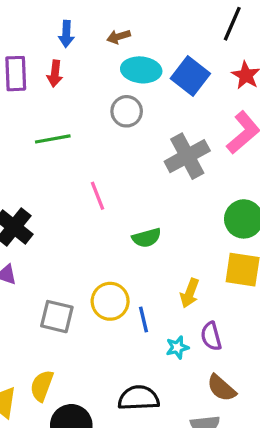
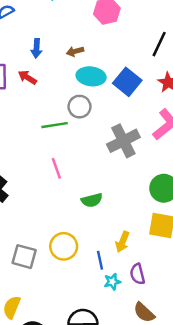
red arrow: (55, 74) -> (27, 77), turned 114
green line: (53, 139) -> (55, 125), moved
blue line: (143, 319) -> (100, 260), moved

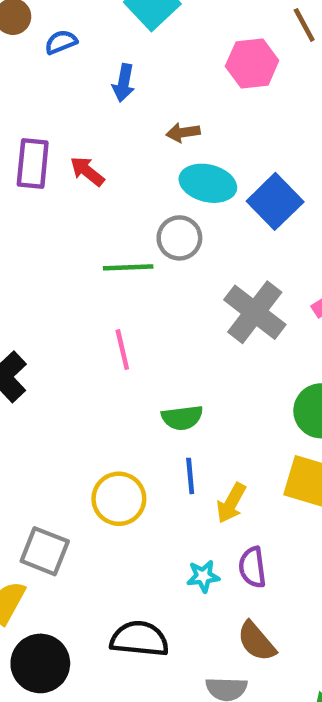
blue arrow: (37, 48) -> (124, 83), moved
gray cross: (123, 141) -> (255, 312), turned -32
gray square: (24, 257) -> (45, 551), moved
blue line: (100, 260) -> (190, 476), moved

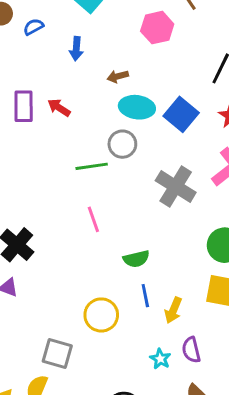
cyan star: (203, 576) -> (160, 359), turned -30

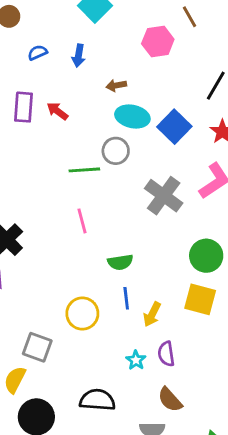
blue semicircle: (33, 27) -> (37, 53), moved

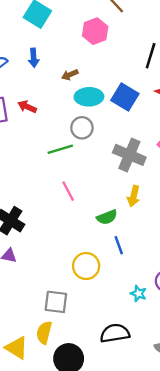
yellow arrow: (152, 314) -> (134, 196), moved

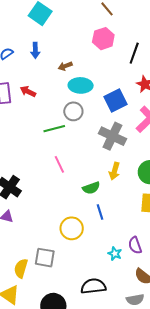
pink hexagon: (95, 31) -> (103, 39), moved
blue square: (125, 97) -> (115, 101), moved, turned 30
yellow semicircle: (44, 333) -> (21, 268), moved

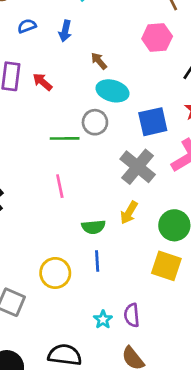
brown arrow: (65, 66) -> (99, 61), turned 56

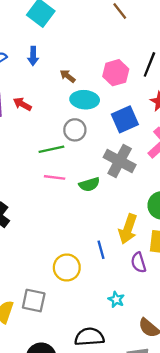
pink hexagon: (157, 38) -> (116, 73), moved
pink line: (60, 186) -> (55, 177), moved, turned -60
yellow arrow: (129, 213) -> (128, 229), moved, size x1.4
green semicircle: (93, 227) -> (89, 184), moved
purple semicircle: (132, 315) -> (139, 262), moved

